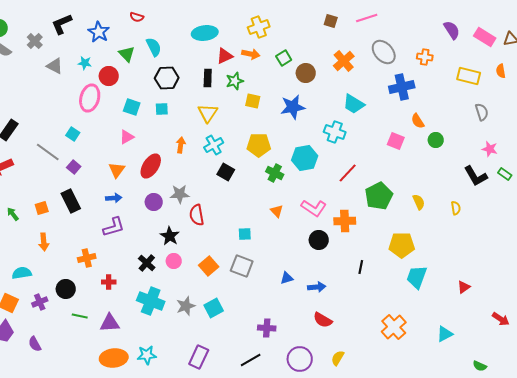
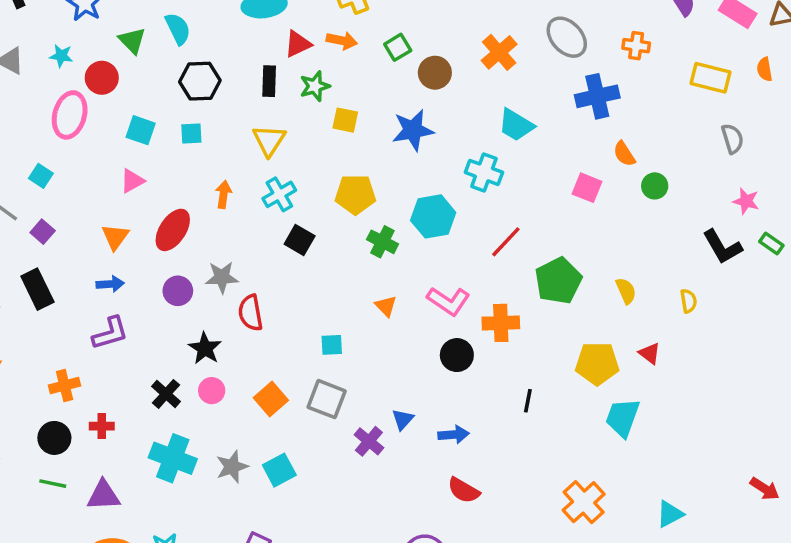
blue triangle: (287, 278) -> (403, 419), turned -32
red triangle: (464, 287) -> (650, 353), moved, turned -48
black circle: (66, 289) -> (54, 438), moved
purple cross: (267, 328) -> (369, 441), moved, turned 36

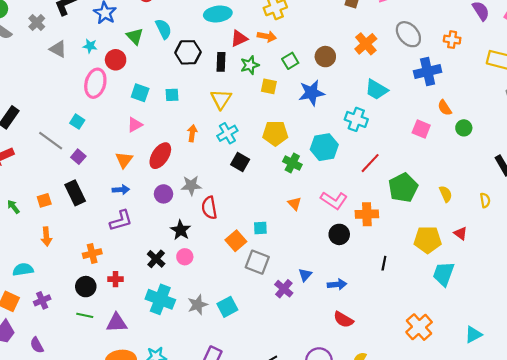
green square: (398, 47) -> (290, 61), moved
black hexagon: (200, 81) -> (188, 52), moved
orange square: (271, 399) -> (236, 241), moved

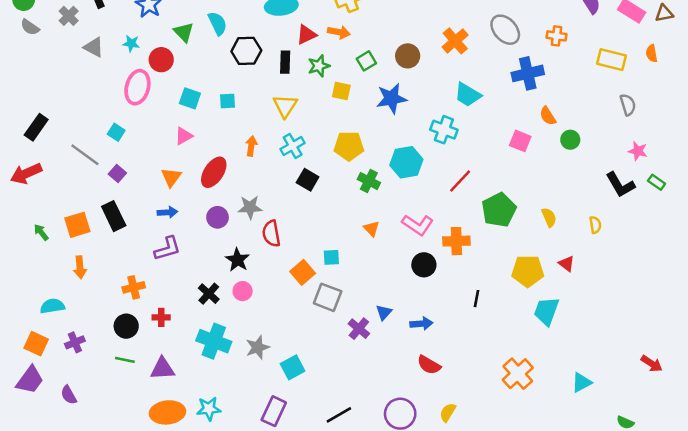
orange square: (44, 200) -> (77, 225), size x1.5
cyan square: (227, 307) -> (293, 367), moved

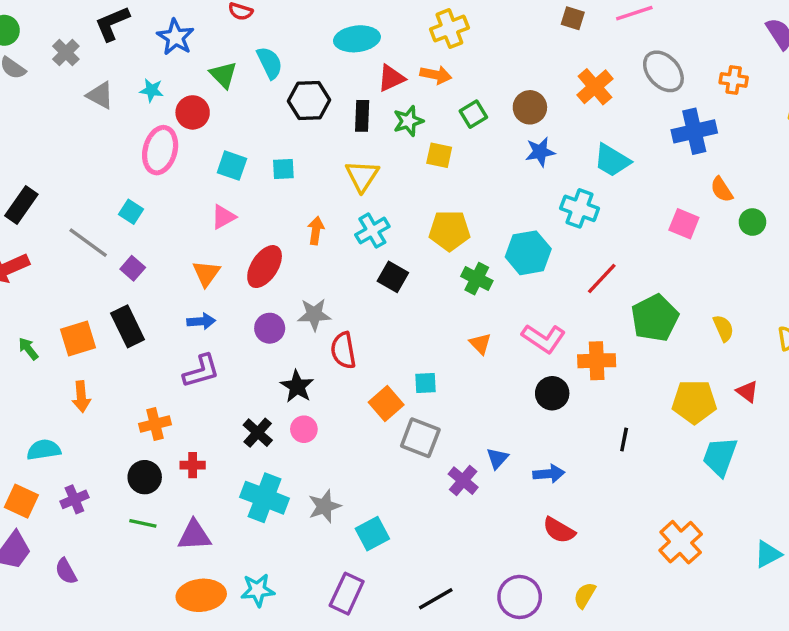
blue star: (391, 98) -> (540, 152), moved, size x0.7

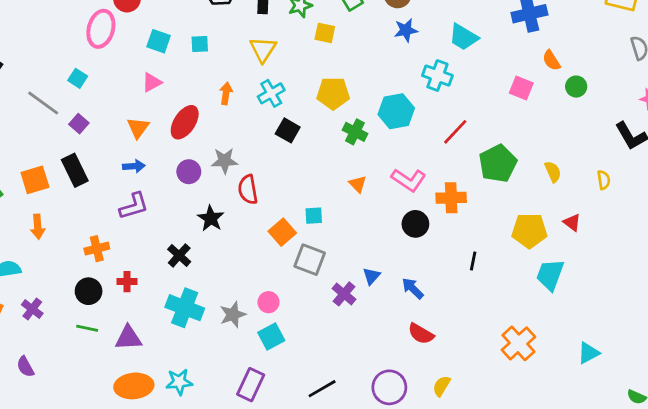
pink circle: (304, 429) -> (268, 302), moved
blue arrow: (549, 474) -> (413, 288), turned -130
purple cross: (74, 499) -> (32, 309), turned -30

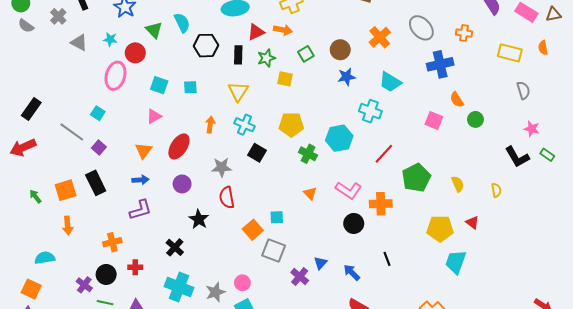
cyan cross: (271, 93) -> (244, 125), turned -36
gray star: (225, 161) -> (222, 167), moved
black line: (473, 261) -> (387, 259), moved, turned -32
purple cross: (32, 309) -> (84, 285), moved

